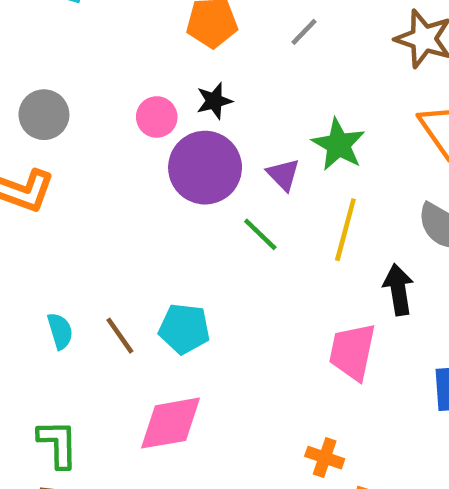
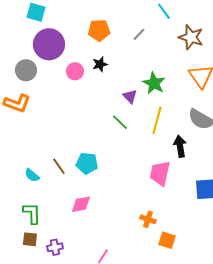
purple circle: (205, 168) -> (49, 44), moved
cyan semicircle: (60, 331) -> (32, 175), moved, turned 147
pink diamond: (171, 423) -> (81, 204), size x0.7

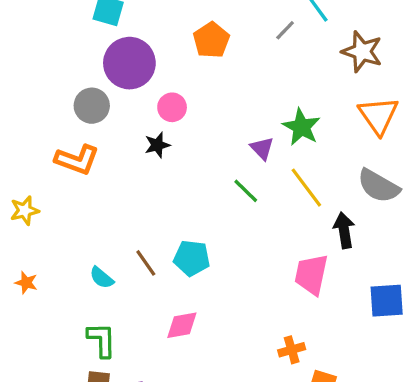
orange pentagon: (99, 30) -> (211, 40), turned -30
gray line: (139, 34) -> (285, 30), moved
black star: (100, 64) -> (157, 145), moved
yellow line: (157, 120) -> (306, 188), turned -52
orange cross: (148, 219) -> (292, 350), turned -35

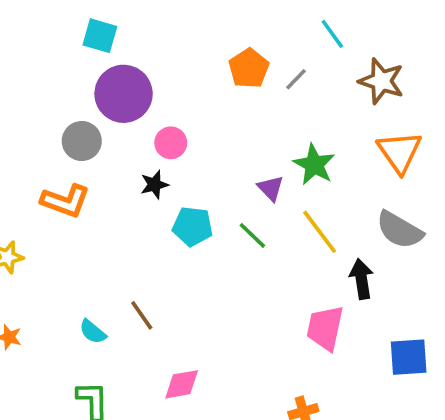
gray line: (285, 30) -> (296, 79), moved
orange pentagon: (211, 40) -> (249, 68), moved
cyan pentagon: (192, 258) -> (193, 226), moved

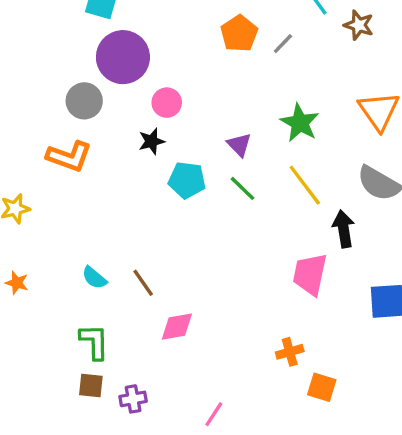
brown star: (381, 81) -> (359, 25), moved, size x0.7
purple triangle: (271, 188) -> (239, 145), moved
brown line: (142, 315) -> (143, 283), moved

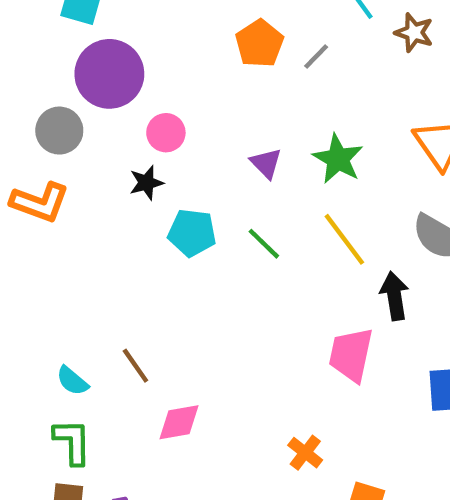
purple triangle: (239, 145) -> (266, 163), moved
cyan semicircle: (94, 278) -> (72, 381), moved
orange cross: (290, 352) -> (305, 453), moved, turned -36

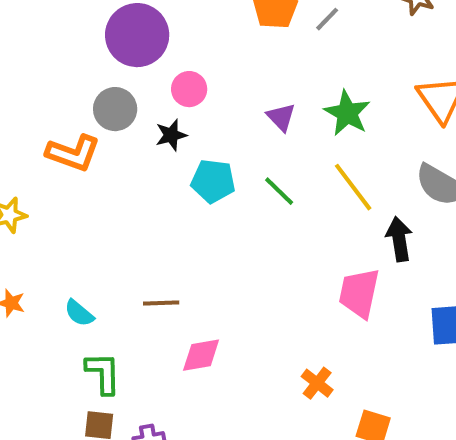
gray circle: (59, 131) -> (115, 109), moved
brown line: (135, 366) -> (161, 303), turned -57
cyan semicircle: (72, 381) -> (79, 313), moved

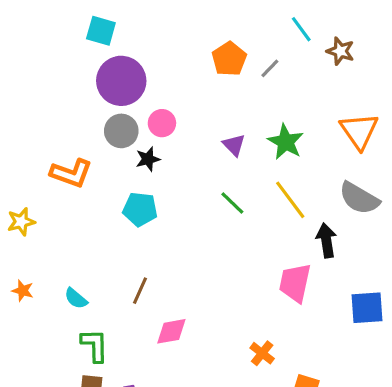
gray circle: (115, 109) -> (121, 131), moved
cyan pentagon: (213, 181) -> (140, 209), moved
brown line: (161, 303) -> (140, 291), turned -64

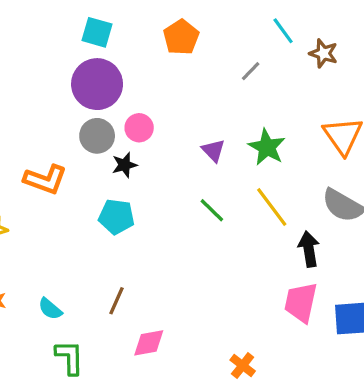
cyan square: (101, 31) -> (97, 32), moved
orange pentagon: (229, 59) -> (181, 37), moved
pink trapezoid: (295, 283) -> (301, 302), moved

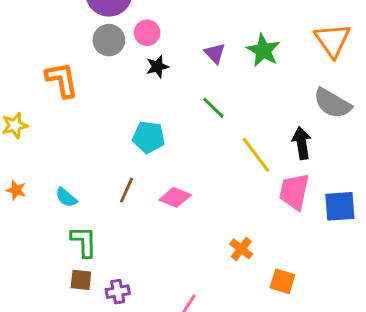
black star: (125, 165) -> (157, 67), moved
orange L-shape: (45, 180) -> (62, 80), turned -120
yellow line: (272, 207) -> (256, 155), moved
cyan pentagon: (116, 217) -> (149, 137), moved
pink diamond: (149, 343) -> (175, 197), moved, turned 32

